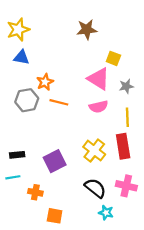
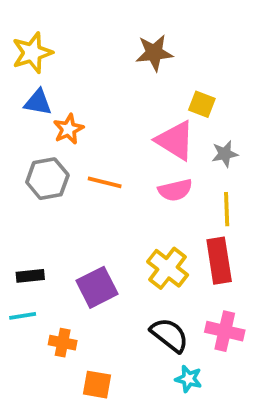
orange star: (45, 82) -> (68, 129), moved

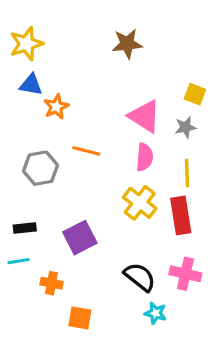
yellow square: (202, 104) -> (195, 94), moved
gray hexagon: (47, 179) -> (40, 168), moved
pink semicircle: (175, 190) -> (144, 157), turned -72
yellow cross: (168, 268) -> (140, 203), moved

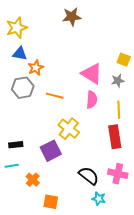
brown star: (127, 44) -> (72, 17), moved
gray hexagon: (40, 168) -> (23, 88), moved
yellow cross: (140, 203) -> (69, 129), moved
orange cross: (52, 283) -> (33, 180), turned 32

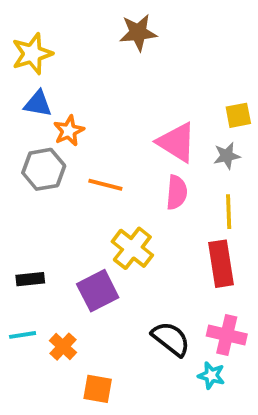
yellow square: (124, 60) -> (238, 115), turned -32
cyan line: (12, 166) -> (23, 335), moved
cyan star: (99, 199) -> (211, 375), moved

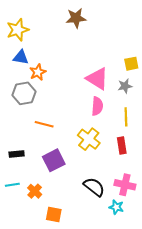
orange line: (105, 185) -> (44, 124), moved
yellow cross: (132, 248) -> (89, 139), moved
red rectangle: (221, 264) -> (122, 145), size x0.7

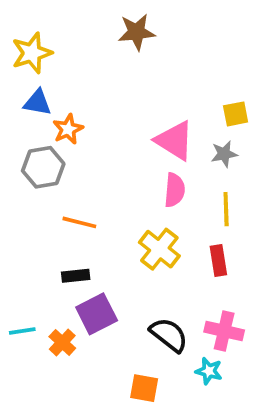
black rectangle: (17, 154) -> (76, 276), moved
purple square: (54, 160) -> (97, 314), moved
orange square: (54, 214) -> (144, 388), moved

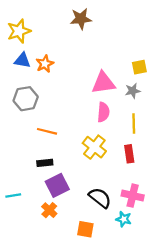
orange star: (68, 129) -> (45, 64), moved
pink triangle: (175, 141) -> (103, 83), turned -40
orange cross: (62, 342) -> (49, 210), moved

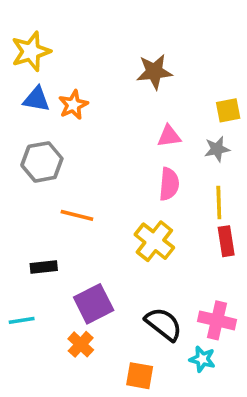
brown star: (81, 19) -> (154, 72), moved
pink triangle: (103, 83) -> (169, 136), size x0.6
red rectangle: (129, 154) -> (226, 241), moved
black rectangle: (45, 163) -> (44, 267), moved

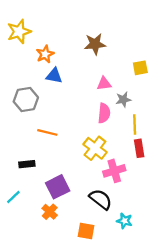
blue triangle: (36, 99) -> (54, 76), moved
orange star: (73, 105) -> (45, 54), moved
gray star: (217, 149) -> (123, 100), moved
cyan line: (22, 320) -> (13, 197), turned -35
pink cross: (217, 320) -> (114, 171), moved, turned -30

